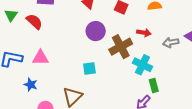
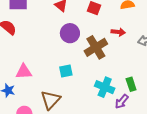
pink triangle: (40, 58) -> (24, 72), moved
cyan cross: (142, 65) -> (105, 87), moved

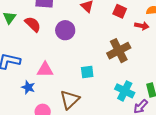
red arrow: (118, 32) -> (142, 26), moved
purple circle: (70, 33) -> (65, 30), moved

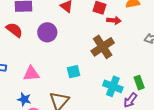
red arrow: (142, 26) -> (114, 20), moved
blue star: (28, 87) -> (24, 99), moved

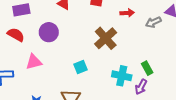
red arrow: (114, 20) -> (127, 13), moved
pink triangle: (31, 74) -> (34, 62), moved

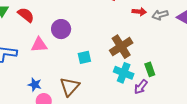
gray arrow: (153, 22) -> (160, 15), moved
purple circle: (49, 32) -> (61, 29), moved
brown cross: (106, 38) -> (121, 47), moved

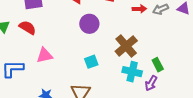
purple circle: (61, 29) -> (89, 24), moved

